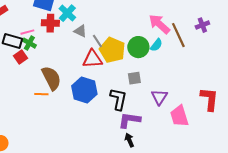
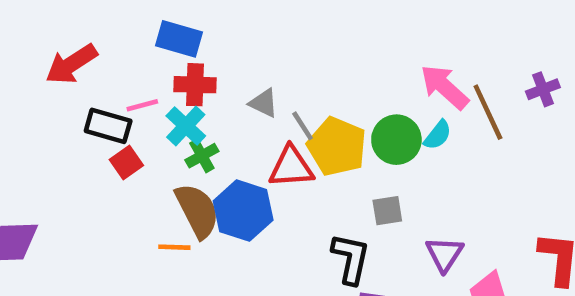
cyan cross: (67, 13) -> (186, 126), moved
green cross: (29, 43) -> (202, 156), moved, turned 32
blue hexagon: (84, 90) -> (243, 211), moved

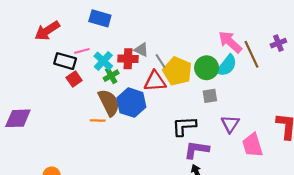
red cross: (195, 85) -> (128, 59), moved
cyan semicircle: (438, 135) -> (227, 66), size x1.5
gray square: (387, 211) -> (210, 96), moved
black L-shape: (351, 259) -> (184, 126), turned -105

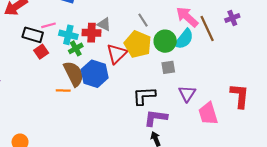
cyan cross: (103, 61) -> (68, 35), turned -30
gray line: (161, 61) -> (143, 20), moved
red triangle: (155, 81) -> (117, 54), turned -40

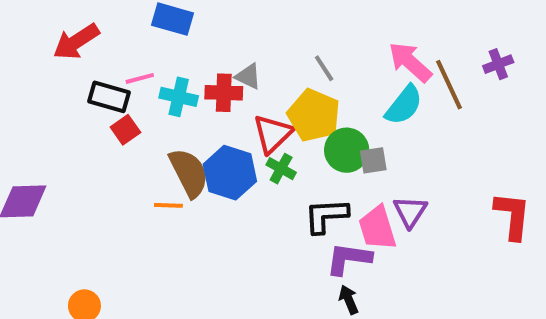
green circle: (165, 41) -> (347, 150), moved
green cross: (76, 48) -> (281, 169), moved, turned -32
pink trapezoid: (208, 114) -> (377, 228), moved

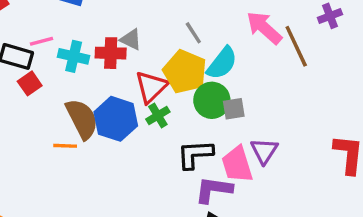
purple cross: (498, 64) -> (330, 16), moved
cyan semicircle: (404, 105) -> (222, 63), moved
green cross: (281, 169) -> (158, 115), turned 30

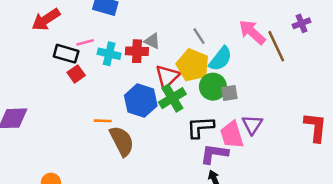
green cross: (158, 115) -> (172, 98), size x1.5
brown semicircle: (82, 119) -> (122, 141), moved

